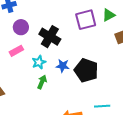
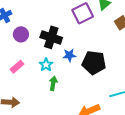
pink rectangle: (16, 51) -> (17, 67), moved
blue star: (63, 66) -> (69, 55), moved

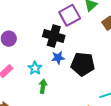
black cross: (51, 37) -> (54, 36), moved

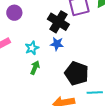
black pentagon: (83, 64) -> (77, 73), moved

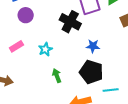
blue star: (57, 44) -> (93, 46), moved
green arrow: (35, 68) -> (57, 76), moved, turned -40

